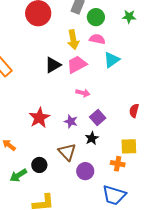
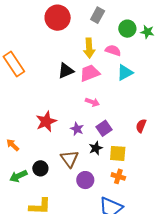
green circle: (96, 17) -> (127, 29), moved
yellow square: (129, 146) -> (118, 153), moved

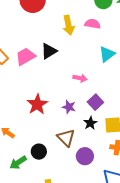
pink trapezoid: (90, 73) -> (25, 56), moved
cyan triangle: (125, 73) -> (107, 54), moved

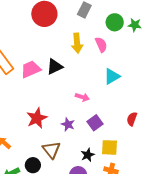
pink semicircle: (93, 24) -> (101, 45), turned 49
black star: (90, 123) -> (88, 155), moved
brown triangle: (66, 138) -> (52, 150), moved

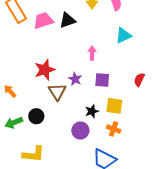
pink arrow: (82, 97) -> (92, 53), turned -112
purple square: (95, 123) -> (102, 80), turned 35
brown triangle: (52, 150) -> (57, 92), moved

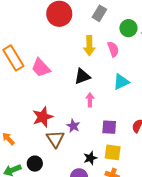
pink trapezoid: (43, 20) -> (41, 68), turned -115
black triangle: (67, 20) -> (82, 76), moved
purple square: (102, 80) -> (109, 127), moved

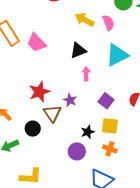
yellow arrow: (89, 46) -> (85, 20), turned 120
cyan triangle: (121, 82) -> (117, 55), size x1.4
purple square: (109, 127) -> (106, 101), turned 35
black circle: (35, 164) -> (33, 129), moved

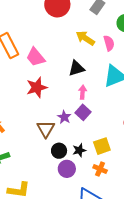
red star: (39, 92) -> (37, 87), moved
purple square: (106, 101) -> (83, 112), moved
yellow square: (110, 126) -> (102, 146), turned -30
black circle: (33, 129) -> (59, 151), moved

